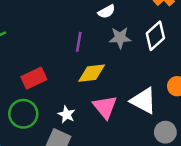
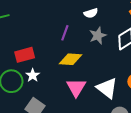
gray star: (120, 38) -> (98, 36), turned -30
white star: (67, 115) -> (33, 75), moved

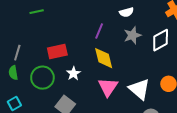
yellow diamond: (71, 59) -> (104, 58), turned 70
white star: (33, 75) -> (74, 73), moved

